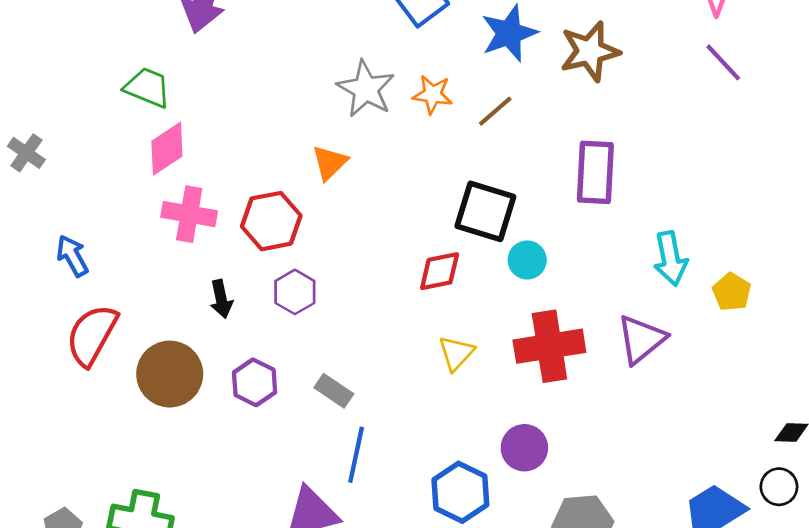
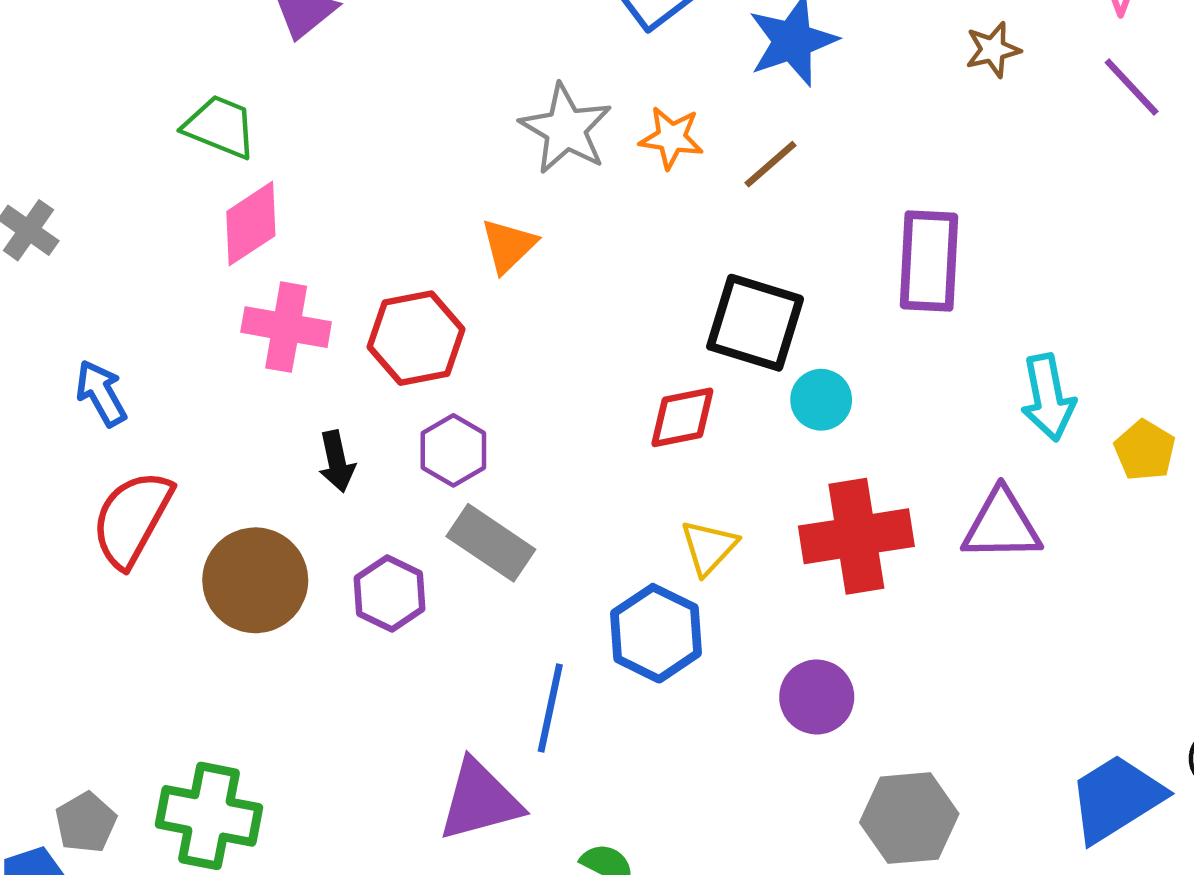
brown star: (590, 51) -> (993, 50), moved, size x0.6
purple triangle: (641, 339) -> (1002, 525), turned 38
gray rectangle: (334, 391) -> (491, 543), moved, size x1.4
blue hexagon: (460, 492) -> (656, 633), moved

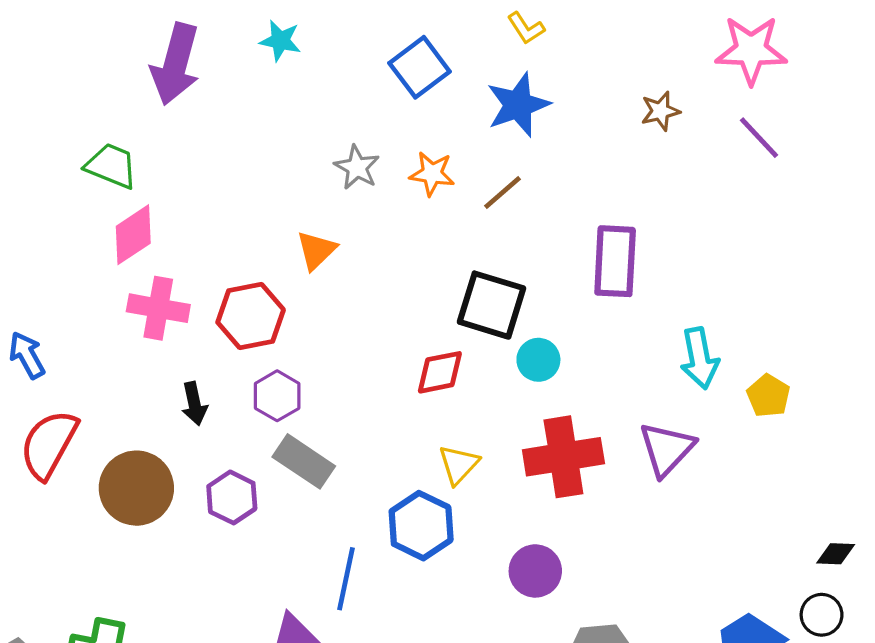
gray star: (566, 129) -> (357, 167), size x0.7
purple triangle: (1002, 525) -> (667, 449), turned -46

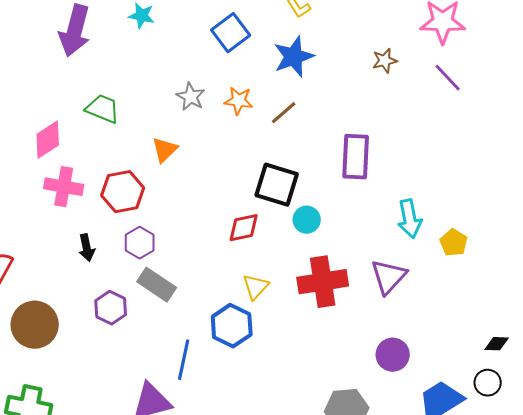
green trapezoid: (111, 166) -> (103, 109), moved
brown circle: (136, 488) -> (35, 325), moved
purple circle: (535, 571) -> (393, 355), moved

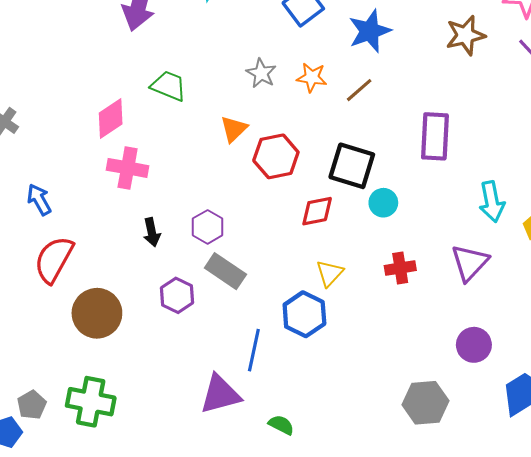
brown star: (385, 61) -> (465, 35), size x1.5
red hexagon: (123, 192) -> (276, 156), moved
red cross: (323, 282) -> (400, 268), size x0.6

